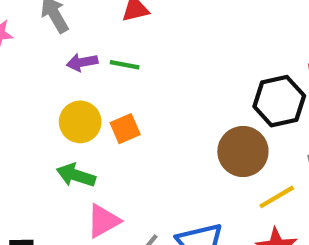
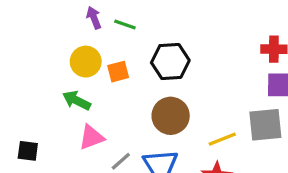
purple arrow: (82, 62) -> (94, 18), turned 70
black hexagon: (279, 101) -> (170, 61), moved
brown circle: (243, 152) -> (171, 116), moved

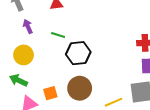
green line: (125, 24) -> (58, 35), moved
orange square: (118, 72) -> (50, 93), moved

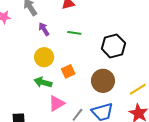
black hexagon: (78, 53) -> (113, 46), moved
orange square: (50, 93) -> (68, 71), moved

